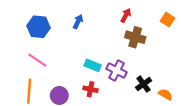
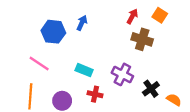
orange square: (167, 20) -> (160, 15), moved
blue hexagon: (38, 27) -> (53, 32), moved
cyan rectangle: (93, 65) -> (84, 70), moved

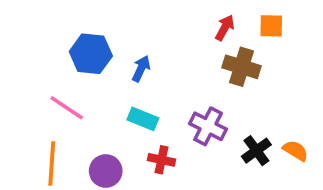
orange square: (160, 15) -> (271, 26), turned -32
blue arrow: (82, 23) -> (141, 69), moved
orange semicircle: (174, 100) -> (295, 151), moved

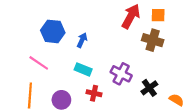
red arrow: (225, 28) -> (131, 16), size x1.6
brown cross: (241, 67) -> (153, 40), moved
orange semicircle: (295, 151) -> (176, 100), moved

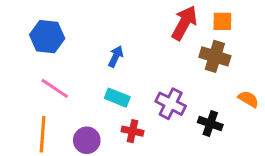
blue hexagon: (53, 31) -> (47, 37), moved
black cross: (149, 88) -> (210, 123), turned -35
orange semicircle: (176, 100) -> (248, 99), moved

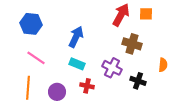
blue arrow: (116, 56) -> (76, 37), size x1.5
brown cross: (215, 56) -> (132, 44), moved
orange semicircle: (248, 99) -> (163, 65), turned 64

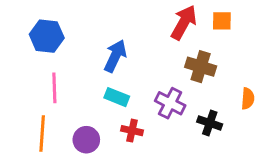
pink line: (36, 58) -> (54, 88), turned 54

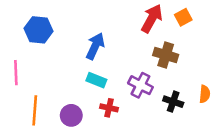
orange square: (222, 21) -> (183, 17), turned -30
pink line: (54, 88) -> (16, 73), moved
orange semicircle: (248, 99) -> (205, 94), moved

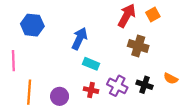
cyan rectangle: (96, 80) -> (91, 64), moved
purple cross: (140, 85) -> (117, 86), moved
orange semicircle: (205, 94) -> (171, 79), turned 112

